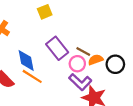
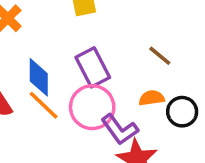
brown line: (83, 51) -> (160, 56), moved
pink circle: (77, 64) -> (92, 107), moved, size x1.6

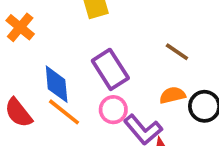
pink circle: (92, 107) -> (113, 110), size x0.6

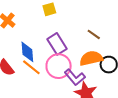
orange semicircle: (172, 95) -> (91, 58), size x1.6
pink circle: (113, 110) -> (59, 66), size x1.6

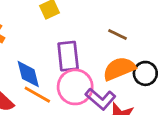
purple rectangle: (57, 44) -> (68, 56), turned 35

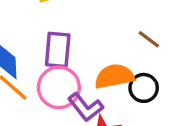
brown line: (118, 35) -> (149, 39), moved

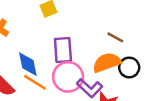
brown line: (149, 39) -> (115, 37), moved

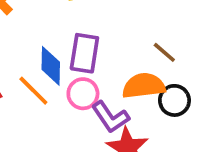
blue diamond: (28, 64) -> (51, 66), moved
pink circle: (68, 77) -> (83, 94), size x0.7

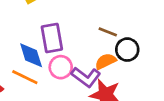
brown line: (164, 52) -> (108, 32), moved
orange semicircle: (144, 86) -> (106, 61), moved, size x0.7

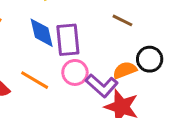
brown line: (108, 32) -> (122, 20), moved
blue diamond: (31, 55) -> (42, 33), moved

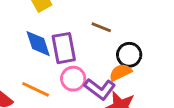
brown line: (122, 20) -> (101, 27), moved
black circle: (150, 59) -> (129, 55), moved

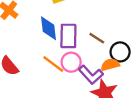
brown line: (101, 27) -> (97, 38), moved
orange line: (35, 89) -> (53, 64), moved

